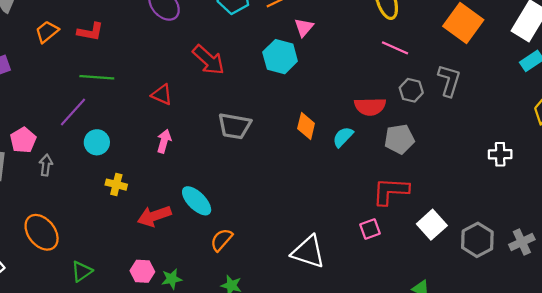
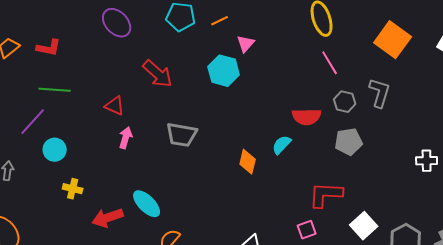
pink line: (395, 48) -> (330, 63), turned 35
orange diamond: (306, 126) -> (248, 162), moved
gray pentagon: (399, 139) -> (349, 142), moved
pink arrow: (164, 141) -> (126, 138), moved

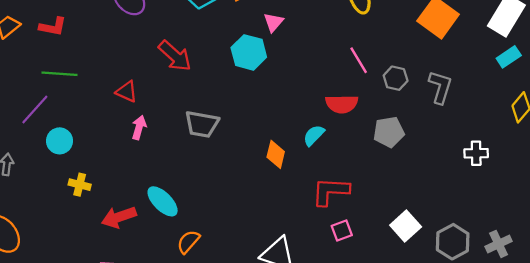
pink line: (330, 63) -> (359, 60), moved
gray L-shape: (380, 93) -> (440, 87), moved
gray hexagon: (345, 102) -> (396, 78), moved
red L-shape: (326, 195) -> (331, 191), moved

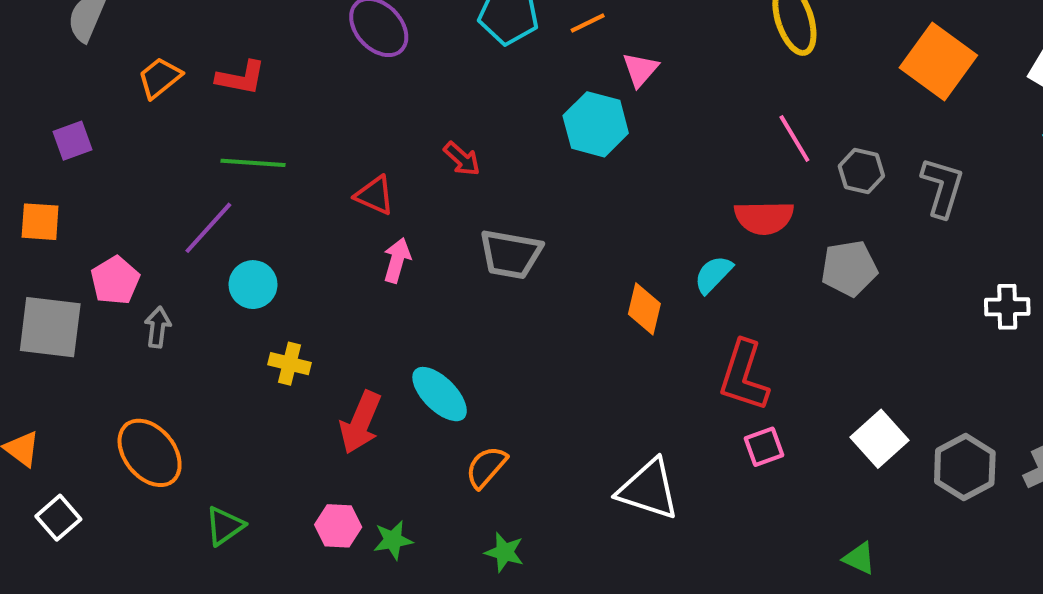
red arrow: (175, 56) -> (462, 159), moved, size x0.6
red L-shape: (331, 191) -> (744, 376), turned -75
red arrow: (119, 217) -> (360, 422), turned -48

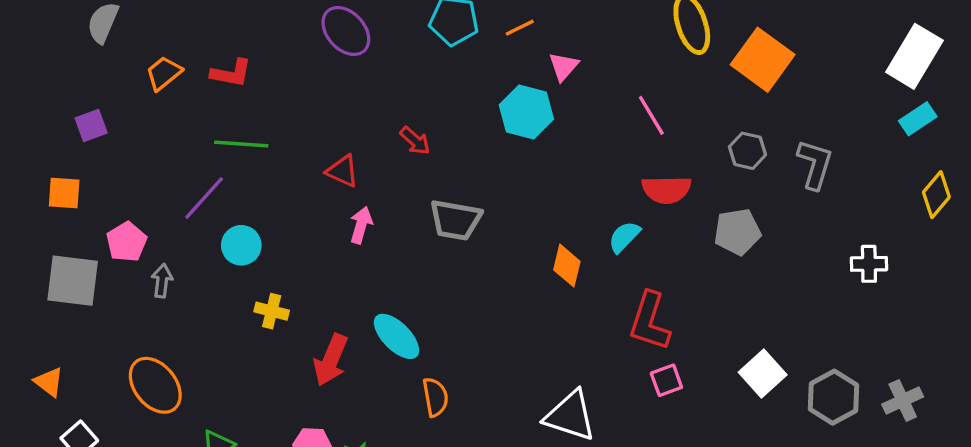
orange square: (938, 61) -> (763, 60), moved
pink line: (794, 139) -> (651, 115), moved
orange semicircle: (486, 467) -> (435, 397), turned 129

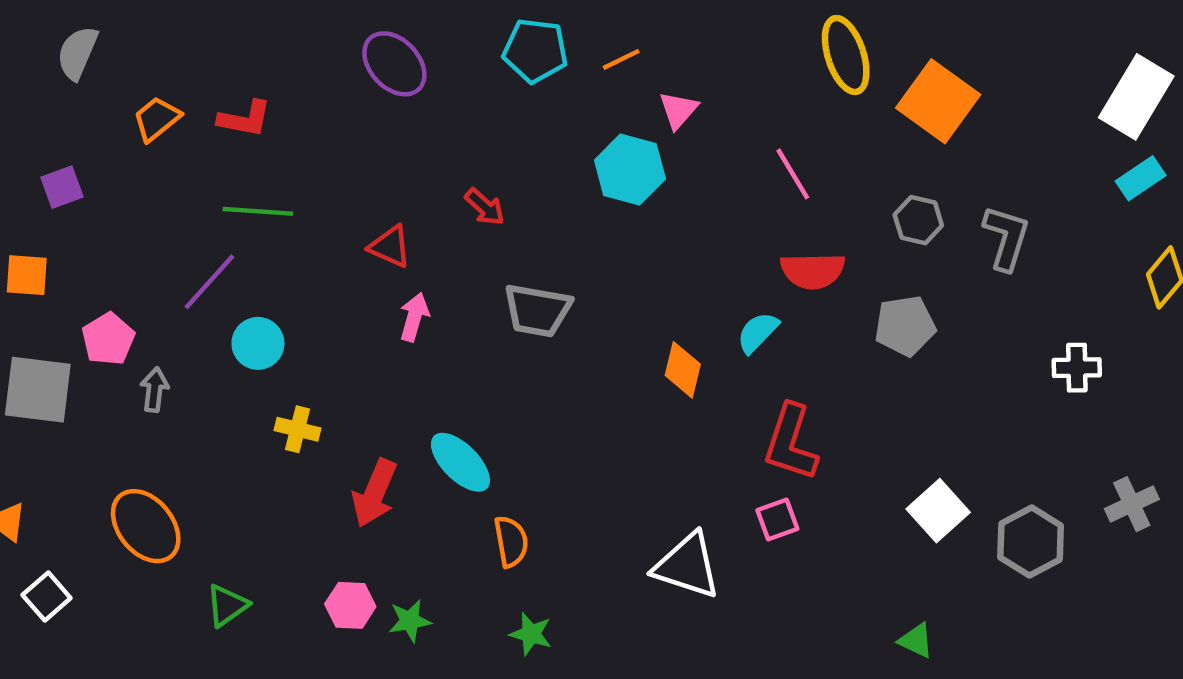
pink square: (666, 380) -> (777, 520), moved
gray cross: (903, 401) -> (1132, 504), moved

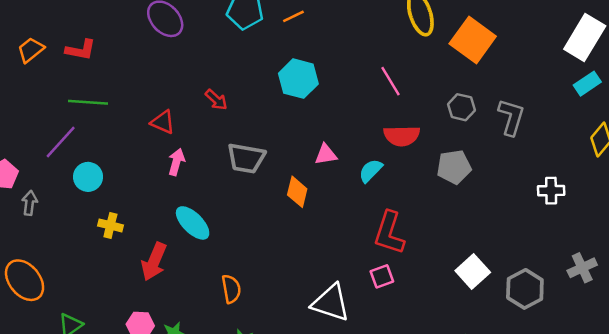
pink triangle: (678, 110) -> (326, 154), moved, turned 40
orange diamond: (683, 370) -> (297, 192), moved
cyan ellipse: (460, 462) -> (193, 223), moved

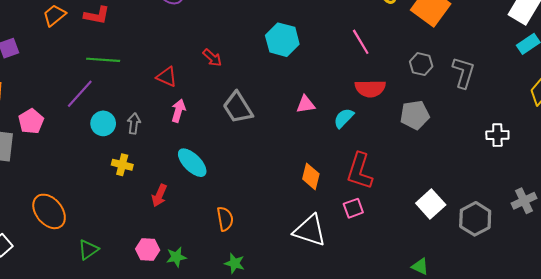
gray trapezoid: (246, 158) -> (238, 108), turned 48
orange diamond: (297, 192) -> (311, 176), moved
gray arrow: (30, 203) -> (134, 123), moved
red arrow: (154, 262) -> (159, 195), size x0.7

